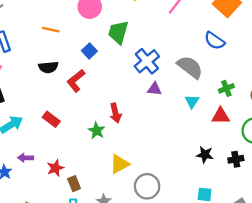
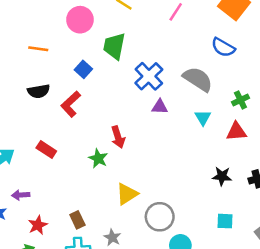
red star: (55, 168) -> (38, 225), moved

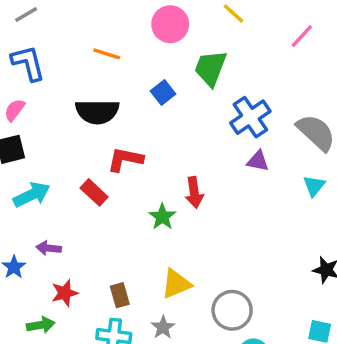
black semicircle: (39, 91) -> (97, 112), size x1.4
red L-shape: (71, 104) -> (125, 159), moved, turned 45
yellow triangle: (127, 194) -> (176, 284), moved

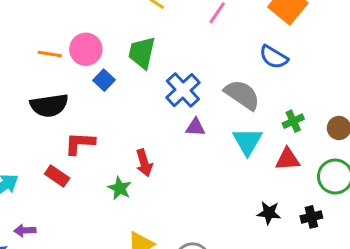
pink circle: (170, 24) -> (86, 49), moved
cyan triangle: (314, 186) -> (247, 141), size x1.5

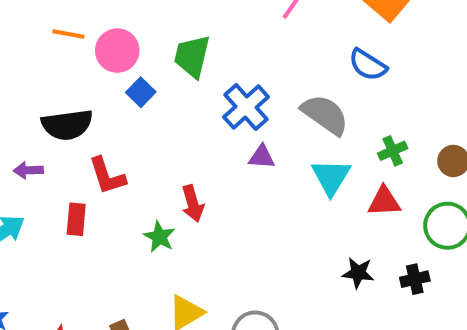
orange line: (50, 54) -> (68, 34), moved
red L-shape: (80, 143) -> (107, 176), turned -112
red rectangle: (57, 176) -> (76, 219), turned 60
purple arrow: (25, 230) -> (28, 170), moved

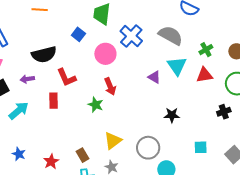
pink circle: (117, 51) -> (105, 54), moved
purple triangle: (262, 157) -> (154, 77), moved, turned 32
black star: (358, 273) -> (172, 115), moved

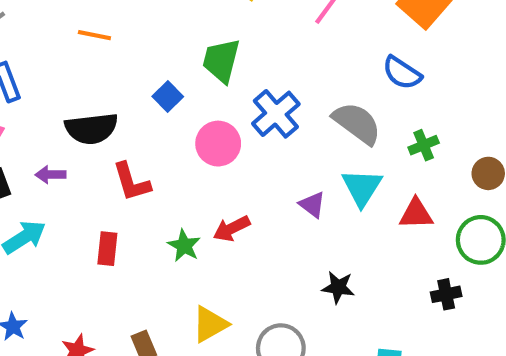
green cross: (206, 50) -> (424, 145), moved
red arrow: (110, 86) -> (232, 228), moved, turned 78
red rectangle: (54, 101) -> (107, 249), moved

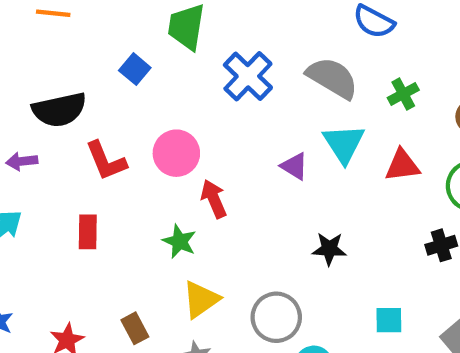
pink circle: (218, 144) -> (176, 153), moved
red arrow: (232, 228) -> (214, 199), turned 99
green star: (184, 246) -> (179, 241), moved

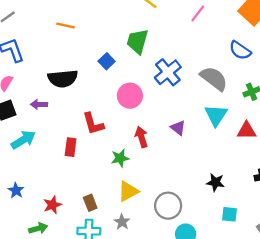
pink circle: (176, 153) -> (130, 96), moved
red L-shape: (106, 161) -> (93, 124), moved
purple triangle: (294, 166) -> (178, 128), moved
green star: (179, 241) -> (120, 158), turned 30
black star: (329, 249) -> (215, 182), moved

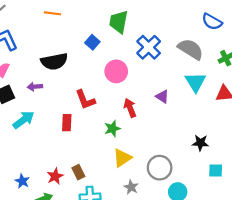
blue star: (16, 190) -> (22, 181), moved
brown rectangle: (90, 203) -> (78, 172), moved
gray star: (122, 222) -> (131, 187), moved

